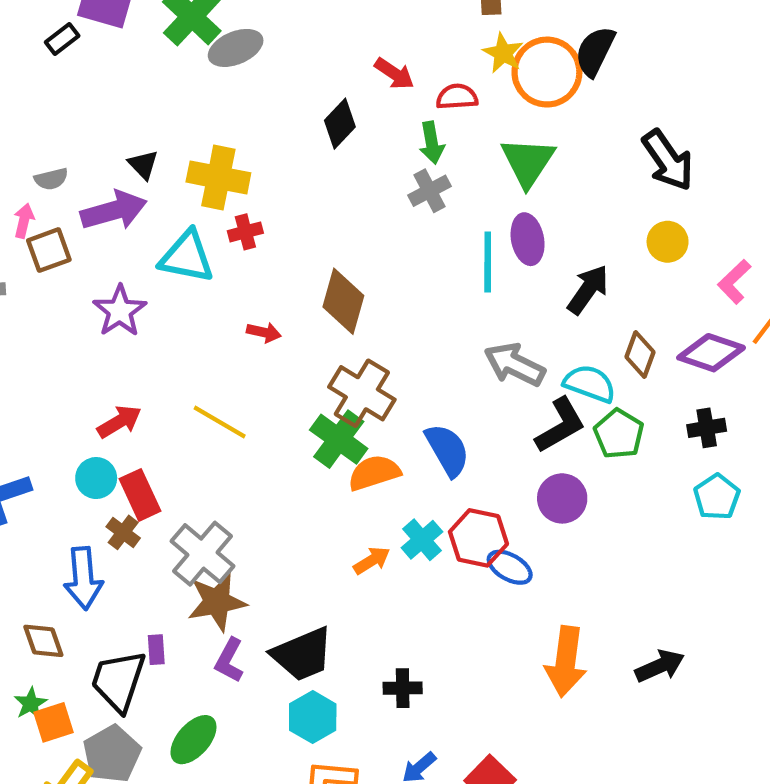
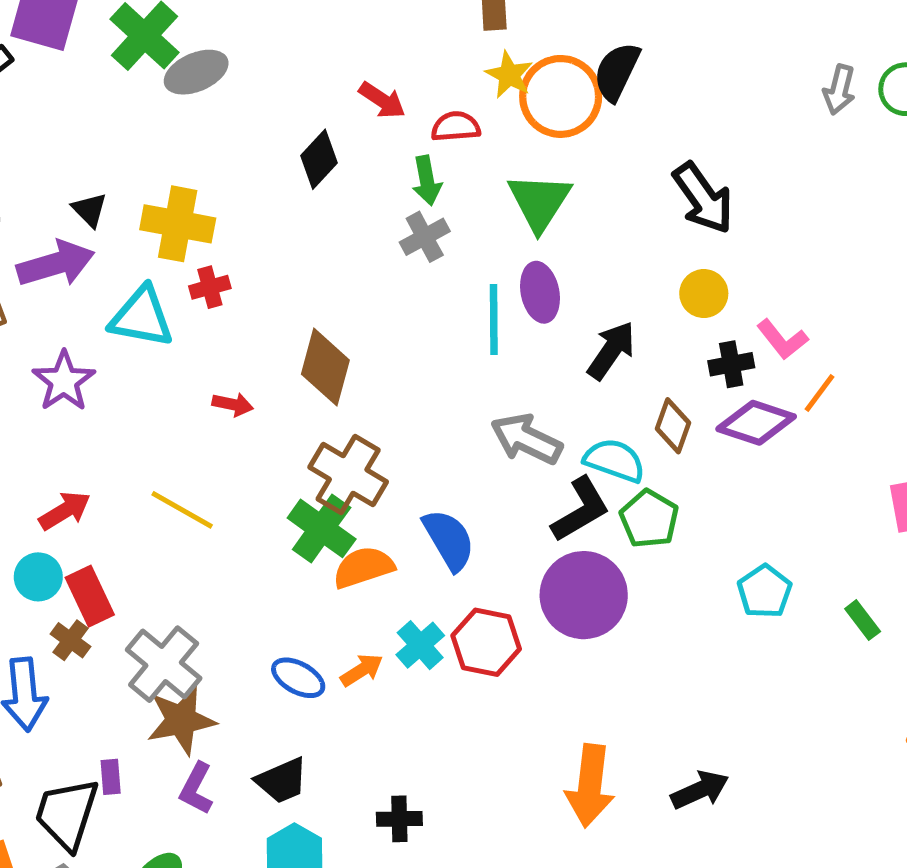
pink L-shape: (734, 282) -> (782, 339), turned -84
black cross: (707, 428) -> (731, 364), moved
purple circle: (562, 498) -> (584, 595), size x1.5
blue ellipse: (510, 567) -> (298, 678), moved
black trapezoid: (302, 654) -> (282, 781), size x0.7

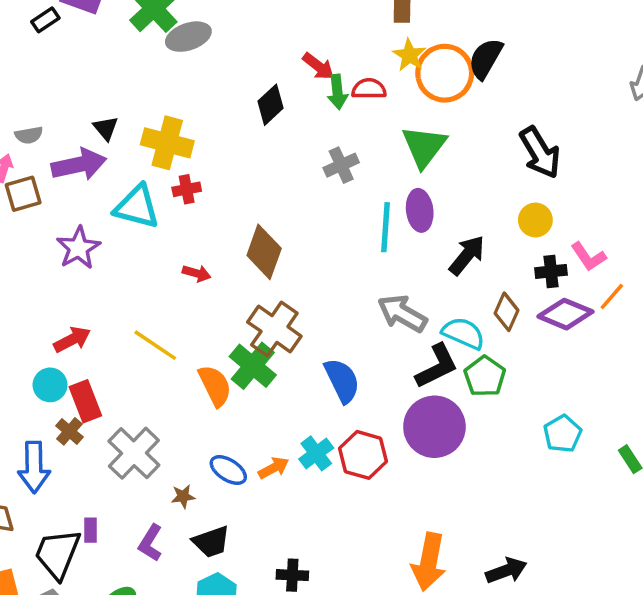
green arrow: (427, 181) -> (337, 92), moved
orange semicircle: (363, 567) -> (215, 386), moved, turned 78
brown star: (181, 720) -> (183, 496), moved, size x0.5

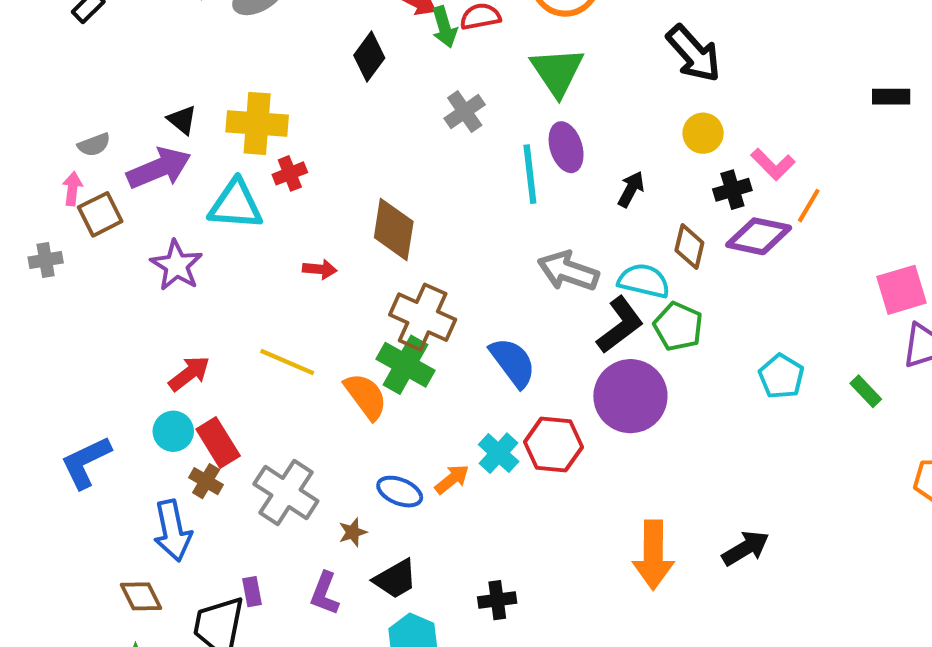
black arrow: (467, 255) -> (631, 189), size x0.7

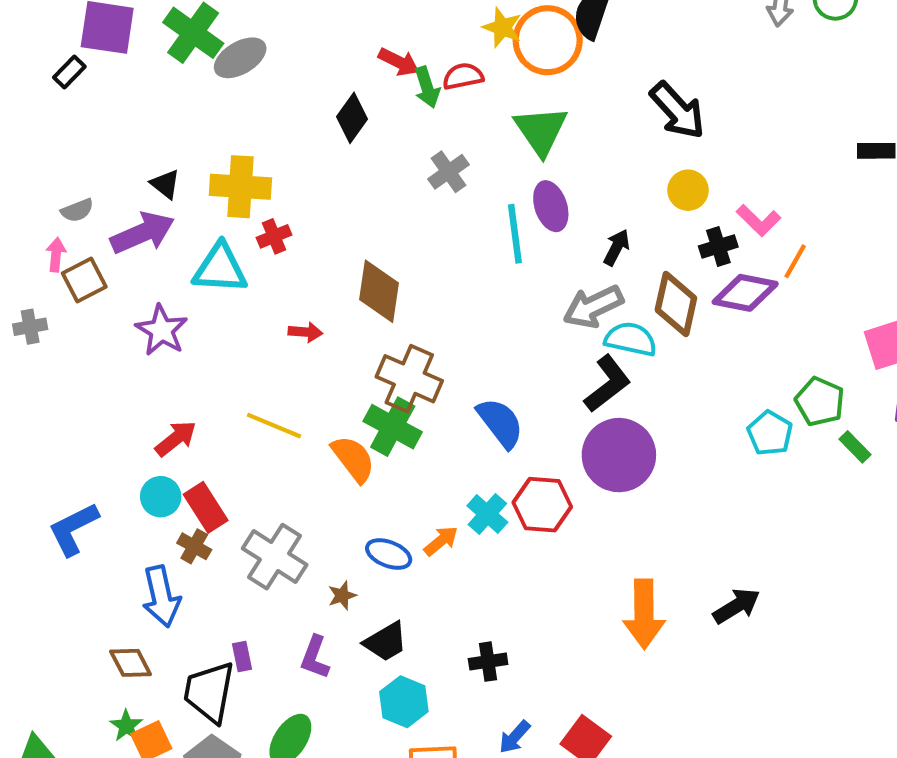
brown diamond: (689, 246) -> (676, 304), size x1.4
gray arrow: (568, 271) -> (593, 307), moved, turned -44
green pentagon: (678, 326) -> (820, 402), moved

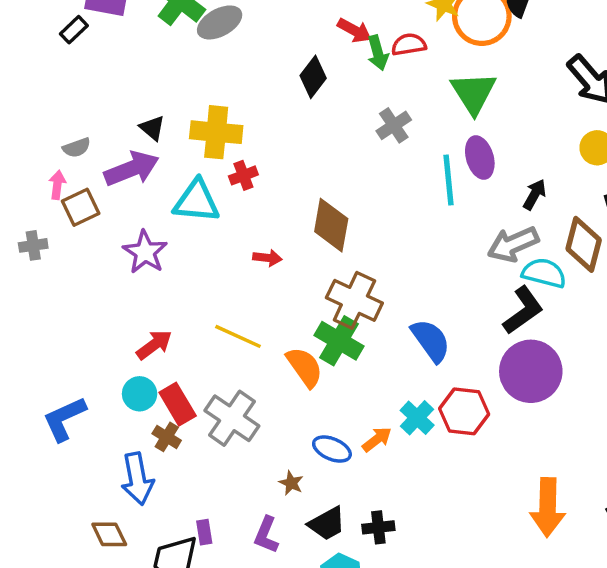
gray cross: (275, 557) -> (232, 418), moved
brown star: (342, 595) -> (291, 483), turned -30
black cross: (488, 662) -> (378, 527), moved

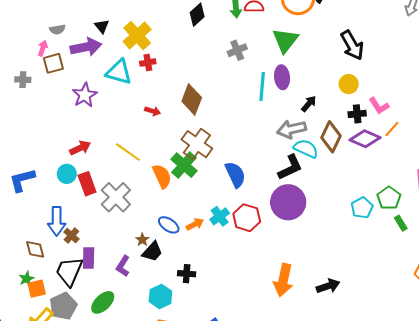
yellow cross: (216, 132) -> (137, 35), turned 32
brown cross: (167, 437) -> (71, 235), moved
black trapezoid: (327, 524) -> (152, 252), moved, turned -30
purple rectangle: (204, 532) -> (89, 258), size x1.5

